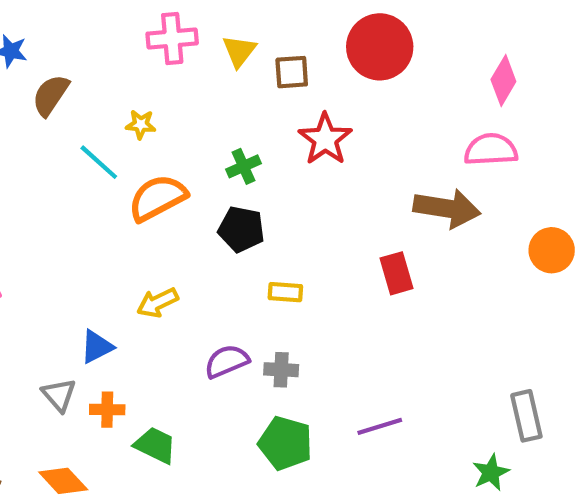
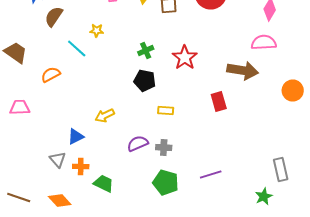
red star: (325, 139) -> (185, 58), moved
orange semicircle: (157, 198) -> (51, 74), moved, size x0.7

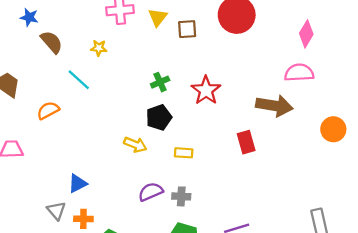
brown semicircle: (54, 16) -> (52, 42), turned 105
yellow star: (97, 30) -> (99, 48), moved
black pentagon: (145, 80) -> (159, 117), turned -30
yellow arrow: (105, 116) -> (135, 145), moved, turned -132

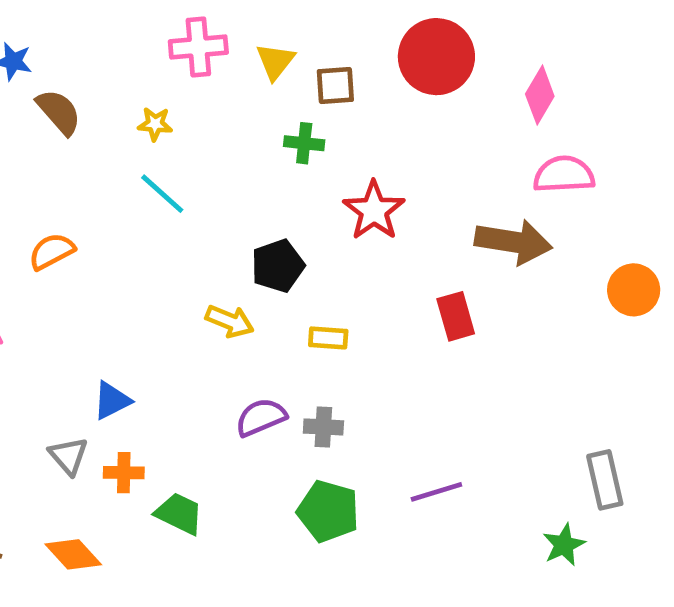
pink diamond: (306, 34) -> (540, 95), moved
cyan line: (79, 80) -> (162, 194), moved
green cross: (160, 82) -> (304, 143), moved, turned 30

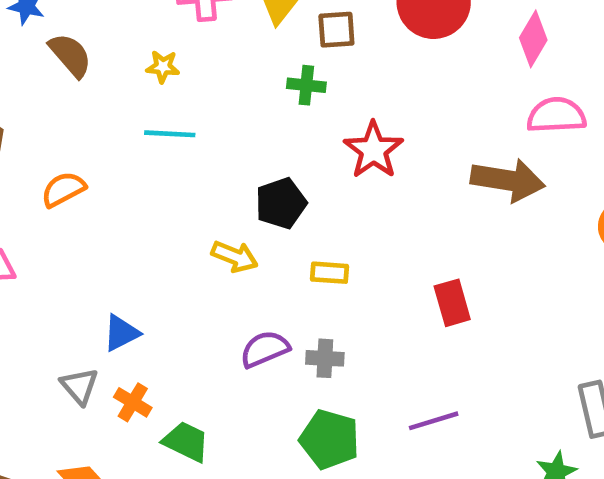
cyan line: (162, 194) -> (170, 134), turned -39
red rectangle: (456, 316) -> (452, 303), moved
orange cross: (124, 473) -> (133, 402), turned 30

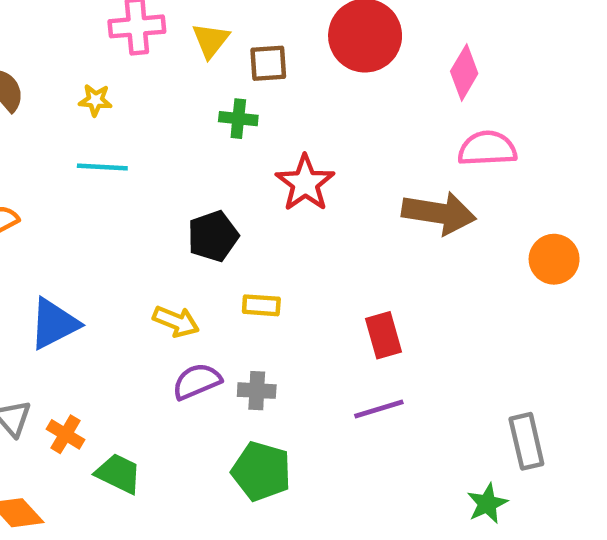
yellow arrow: (235, 256) -> (176, 321), moved
blue triangle: (121, 333) -> (54, 324), moved, size x1.4
purple line: (434, 421) -> (379, 409), moved

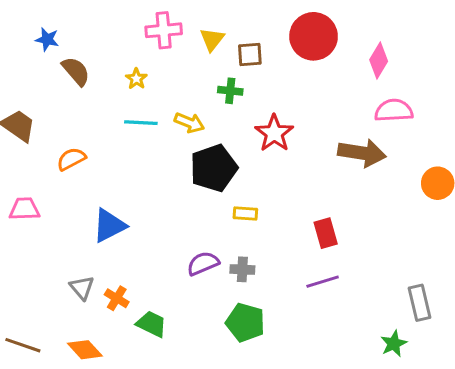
yellow star: (95, 100) -> (136, 79), turned 30
black pentagon: (213, 236) -> (214, 168), size x1.4
yellow arrow: (176, 321) -> (189, 123), moved

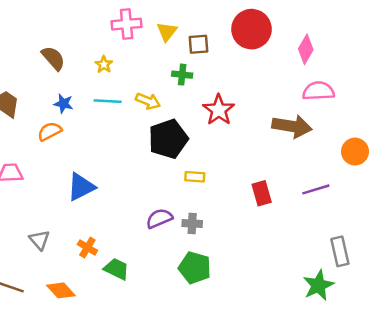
blue star: (47, 39) -> (63, 104), moved
purple line: (323, 282) -> (316, 189), moved
gray triangle: (82, 288) -> (39, 240), moved
green star: (394, 344) -> (318, 285), size x1.4

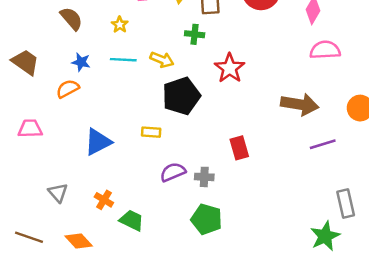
brown arrow: (292, 126) -> (300, 104), moved
yellow rectangle: (195, 177) -> (151, 132), moved
red rectangle: (262, 193) -> (239, 148), moved

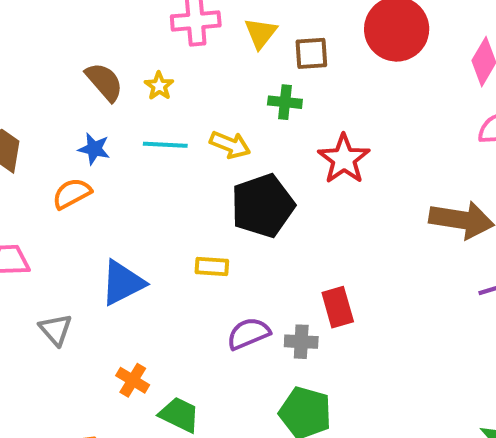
brown semicircle: (71, 19) -> (104, 82), moved
red rectangle: (239, 148) -> (338, 307), moved
gray triangle: (58, 193) -> (56, 329), moved

